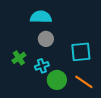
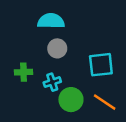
green cross: (19, 58) -> (24, 72), turned 32

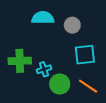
gray circle: (57, 48) -> (72, 25), moved
green cross: (24, 72) -> (20, 61), size x1.5

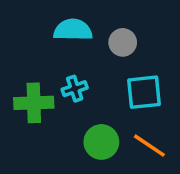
cyan cross: (44, 69) -> (75, 89), moved

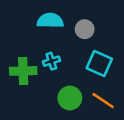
cyan square: (144, 92) -> (99, 64), turned 30

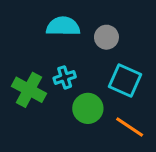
green cross: (23, 71) -> (29, 90), turned 30
green circle: (70, 98) -> (88, 108), moved

